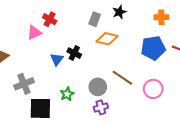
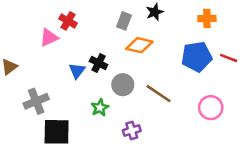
gray circle: (98, 87) -> (123, 85), moved
pink circle: (153, 89) -> (211, 108), moved
green star: (67, 94) -> (100, 108), moved

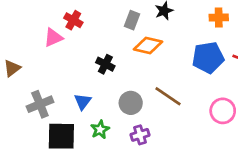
blue triangle: (77, 71) -> (83, 102), moved
gray circle: (123, 85) -> (131, 103), moved
green star: (100, 108) -> (100, 130), moved

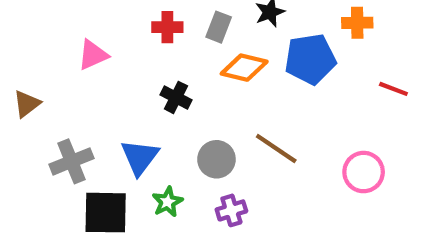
red cross: (73, 20) -> (167, 27), moved, turned -30
blue pentagon: (208, 58) -> (310, 59), moved
blue triangle: (83, 102) -> (140, 157), size x1.4

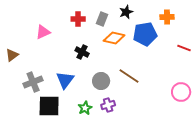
pink circle: (364, 172) -> (181, 92), moved
green star: (167, 202) -> (85, 108), moved

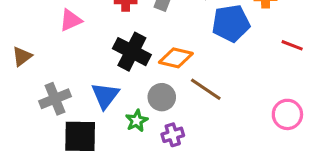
orange diamond: (114, 38) -> (176, 58), moved
black cross: (82, 52) -> (132, 52), size x1.6
green star: (85, 108) -> (137, 121), moved

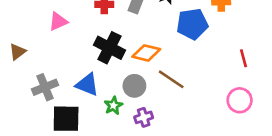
red line: (292, 45) -> (244, 58), moved, turned 54
blue triangle: (105, 96) -> (87, 85), turned -45

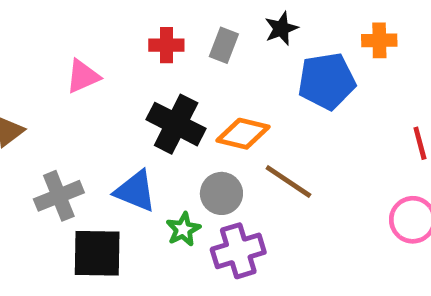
purple cross: (144, 117) -> (238, 251), size x1.5

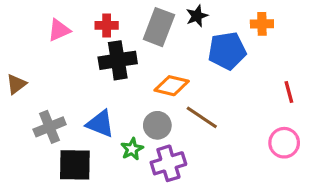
red cross: (166, 45) -> (107, 25), moved
gray rectangle: (224, 45) -> (159, 27), size x1.6
pink triangle: (83, 76) -> (59, 30), moved
black cross: (176, 124) -> (118, 60), moved, turned -36

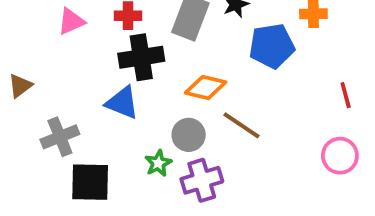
blue triangle: (100, 124) -> (122, 103), moved

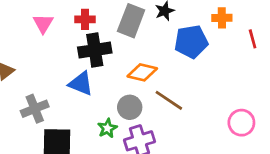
pink triangle: (71, 21) -> (43, 23), turned -35
red line: (346, 95) -> (253, 39), moved

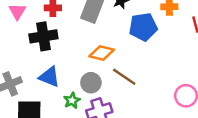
black cross: (95, 50) -> (43, 36), moved
blue triangle: (81, 84) -> (49, 77), moved

